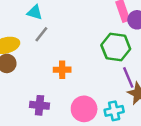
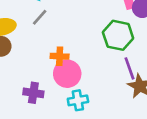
pink circle: (84, 109) -> (67, 74), moved
cyan cross: (114, 111) -> (78, 100), moved

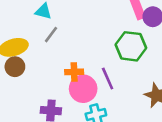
purple line: (130, 68) -> (108, 78), moved

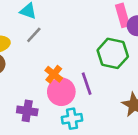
orange cross: (74, 72) -> (54, 74), turned 36

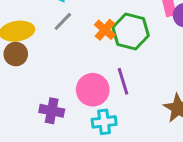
green hexagon: (113, 53) -> (131, 31), moved
orange cross: (54, 74) -> (105, 30), moved

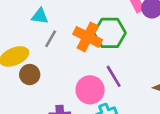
orange cross: (105, 30) -> (88, 37), size x1.5
brown circle: (16, 54) -> (30, 75), moved

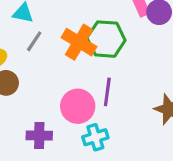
purple line: (114, 76) -> (107, 92), turned 35

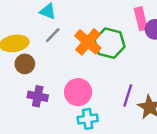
purple line: (107, 92) -> (128, 95), moved
purple cross: (39, 136) -> (38, 96), moved

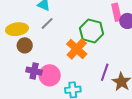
orange cross: (88, 42) -> (77, 49), moved
pink circle: (78, 92) -> (50, 75), moved

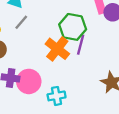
purple line: (105, 72) -> (81, 45), moved

